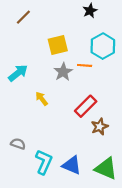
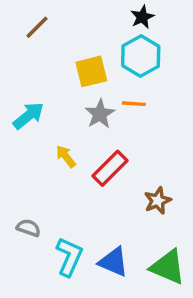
cyan hexagon: (103, 46) -> (141, 56), moved
red rectangle: (86, 106) -> (110, 168), moved

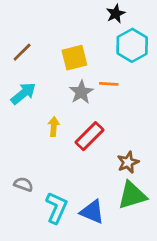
brown line: (37, 27) -> (22, 52), moved
cyan hexagon: (141, 56) -> (132, 45), moved
yellow arrow: (66, 156) -> (54, 127), turned 42
green triangle: (168, 267) -> (132, 195), moved, turned -40

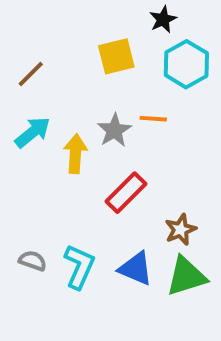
yellow square: (74, 58) -> (116, 56), moved
yellow arrow: (54, 127) -> (75, 154), moved, size x1.4
cyan L-shape: (56, 208) -> (79, 267), moved
blue triangle: (92, 212) -> (136, 269), moved

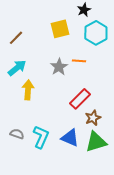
yellow arrow: (75, 154) -> (28, 90), moved
red rectangle: (126, 193) -> (80, 99), moved

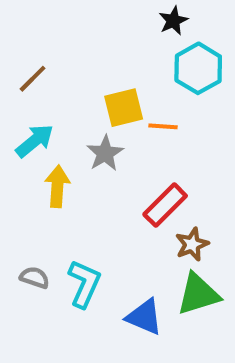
yellow square: (60, 29) -> (124, 108), moved
gray star: (59, 67) -> (105, 153), moved
blue triangle: (70, 138) -> (144, 317), moved

